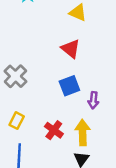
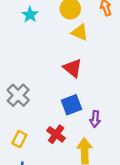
red cross: (54, 130) -> (56, 134), moved

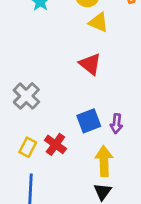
blue square: (71, 105) -> (89, 121), moved
red cross: (56, 134) -> (55, 144), moved

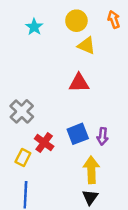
red triangle: (90, 64) -> (79, 83), turned -40
red cross: (55, 144) -> (44, 143), moved

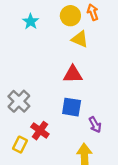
orange arrow: (114, 19) -> (93, 12), moved
blue square: (78, 134) -> (72, 107), moved, turned 30
purple arrow: (103, 136) -> (95, 125), turned -35

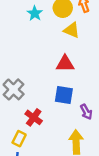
cyan star: (31, 22) -> (35, 13), moved
yellow rectangle: (20, 145) -> (19, 139), moved

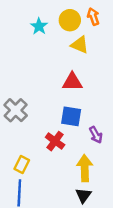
red cross: (34, 117) -> (55, 141), moved

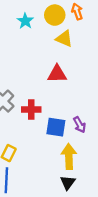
blue square: (71, 116) -> (56, 127), moved
red cross: (55, 141) -> (31, 109), moved, turned -36

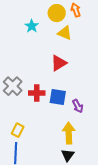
cyan star: (25, 21) -> (32, 26), moved
red triangle: (57, 74) -> (59, 63), turned -30
blue square: (56, 127) -> (58, 97), moved

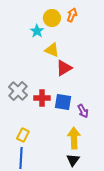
orange arrow: (76, 10) -> (72, 15), moved, turned 40
yellow circle: (57, 13) -> (52, 18), moved
yellow triangle: (65, 33) -> (52, 50), moved

